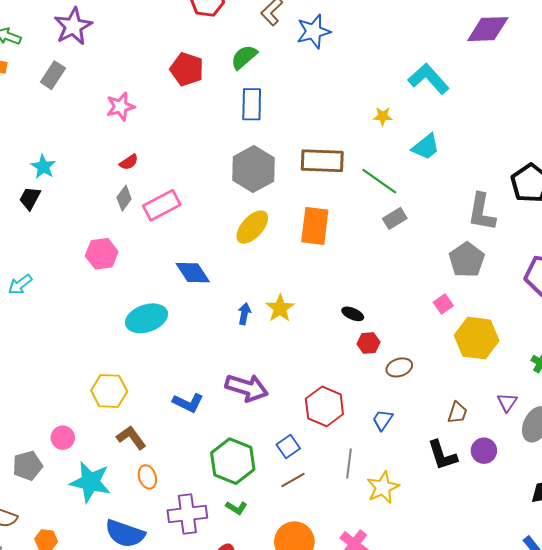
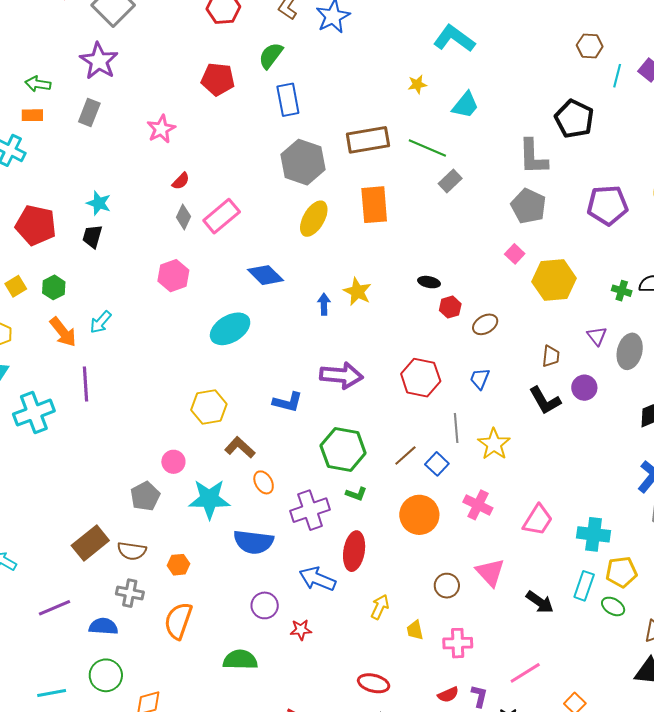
blue square: (288, 447) -> (437, 464), moved

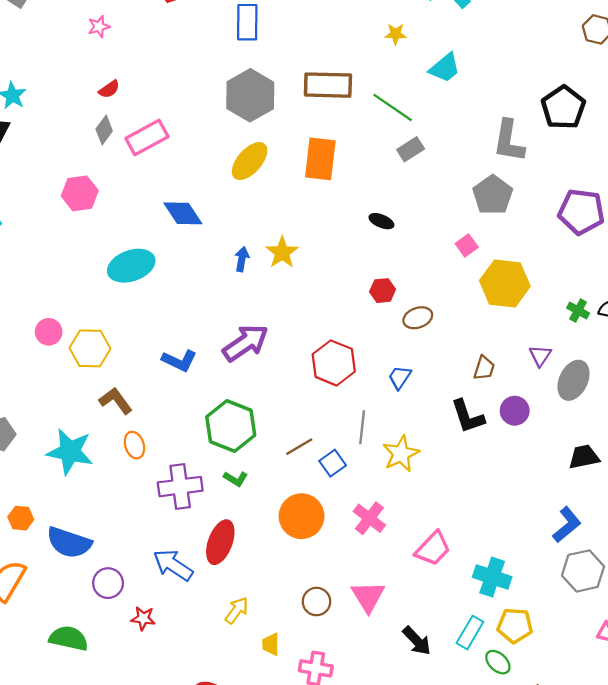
pink star: (161, 129) -> (99, 27), size x0.7
black ellipse: (429, 282) -> (381, 221), moved
purple arrow: (341, 375) -> (246, 343), turned -51
pink circle: (173, 462) -> (49, 332), moved
blue semicircle: (253, 542) -> (69, 543), moved

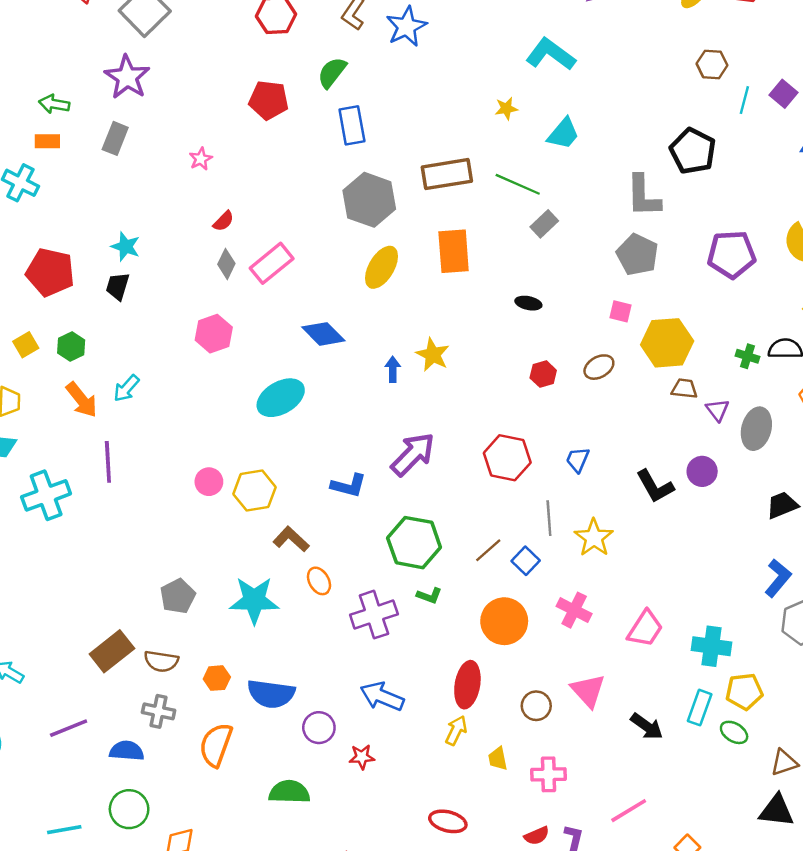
pink square: (467, 245) -> (621, 311), turned -30
brown ellipse: (418, 318) -> (599, 367), moved
brown trapezoid: (484, 368) -> (684, 389), moved, turned -90
red ellipse: (220, 542) -> (467, 685), moved

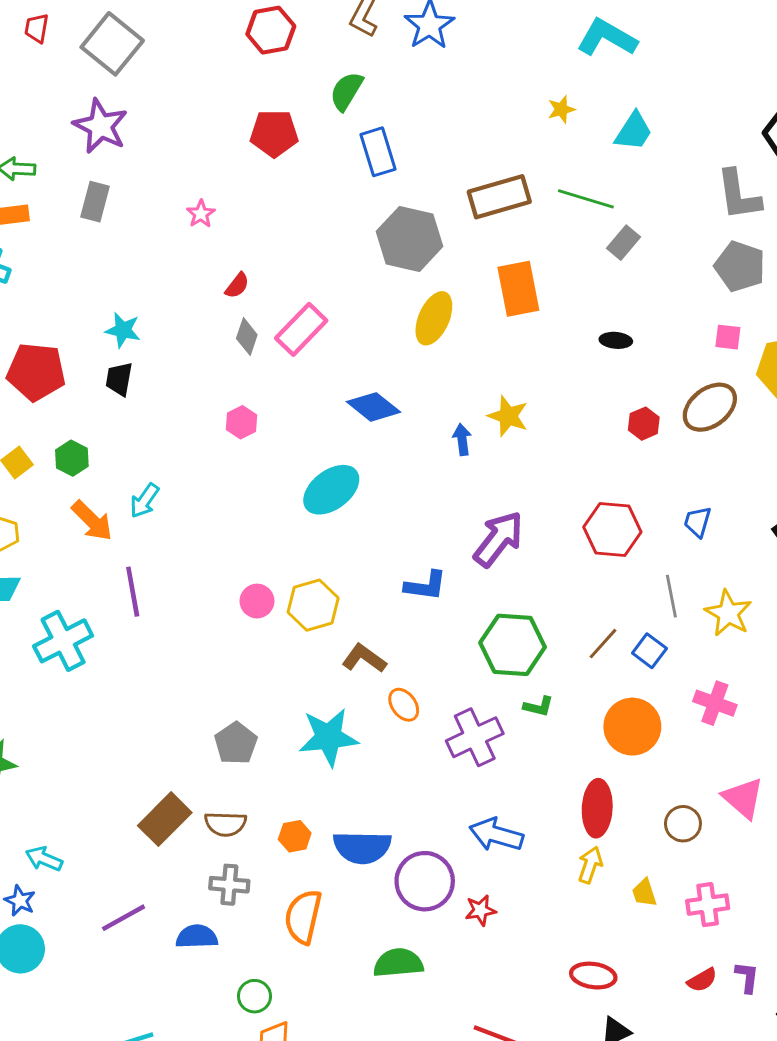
pink hexagon: (214, 334) -> (242, 422), size x0.7
brown ellipse: (599, 367) -> (710, 407), size x1.5
purple circle: (319, 728) -> (425, 881), size x1.5
green circle: (129, 809) -> (254, 996), moved, size x0.7

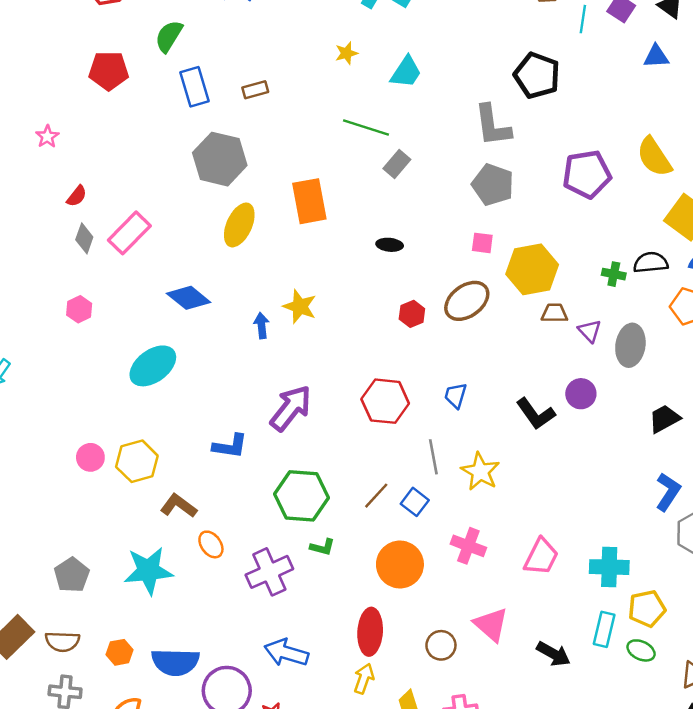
brown rectangle: (499, 197) -> (255, 90), moved, size x0.5

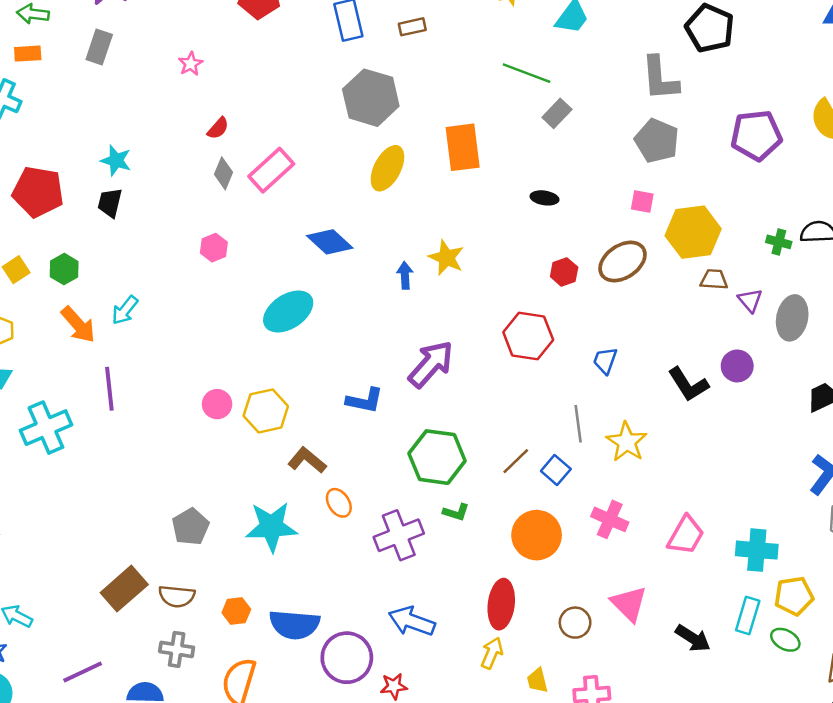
red hexagon: (385, 401) -> (528, 336), moved

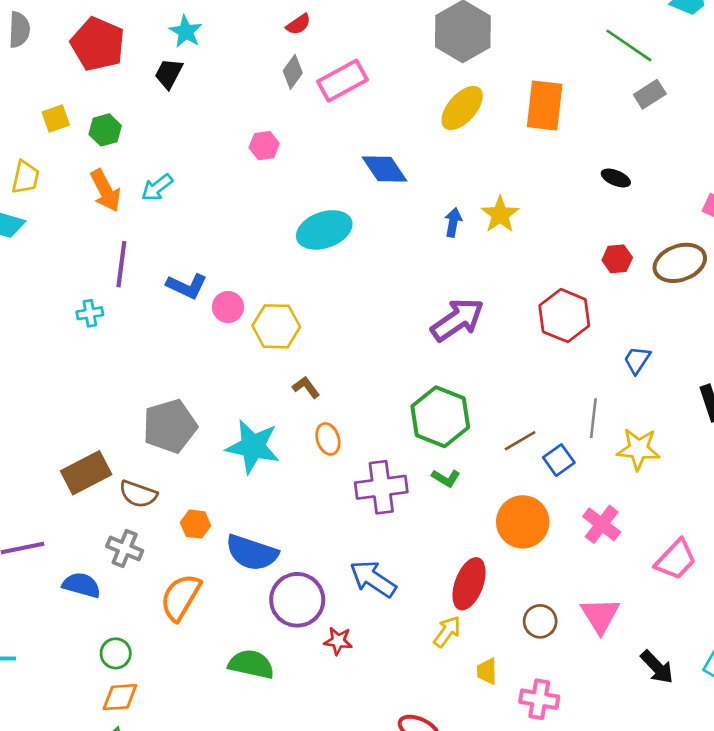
blue L-shape: (365, 401) -> (187, 286), moved
cyan cross: (46, 428) -> (90, 313), moved, size x0.5
yellow star: (627, 442) -> (639, 449), turned 30
brown L-shape: (307, 460) -> (306, 387), size x0.7
gray pentagon: (191, 527) -> (170, 426), size x1.4

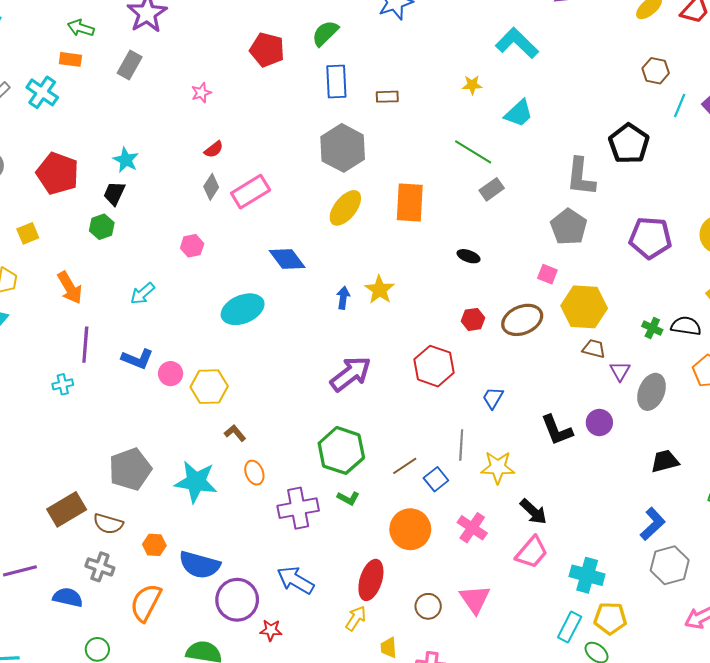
green hexagon: (105, 130) -> (102, 227), moved
cyan arrow: (157, 187) -> (143, 293), moved
black arrow: (657, 667) -> (533, 512), moved

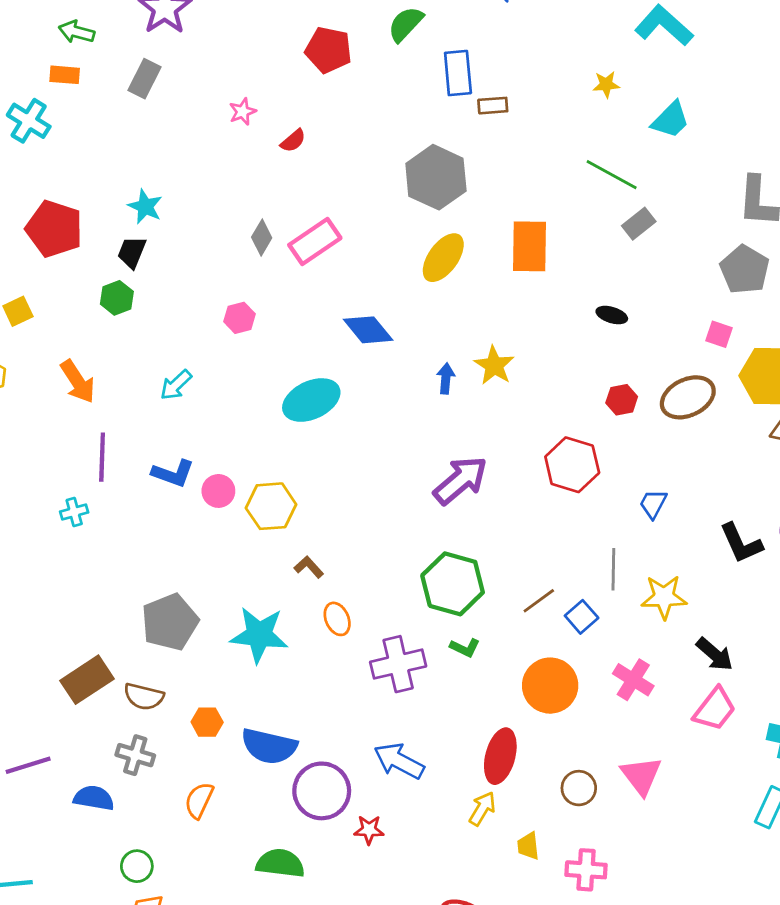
blue rectangle: (336, 81) -> (458, 73), moved
red semicircle: (214, 149) -> (293, 141), moved
orange semicircle: (146, 603) -> (199, 800), size x0.7

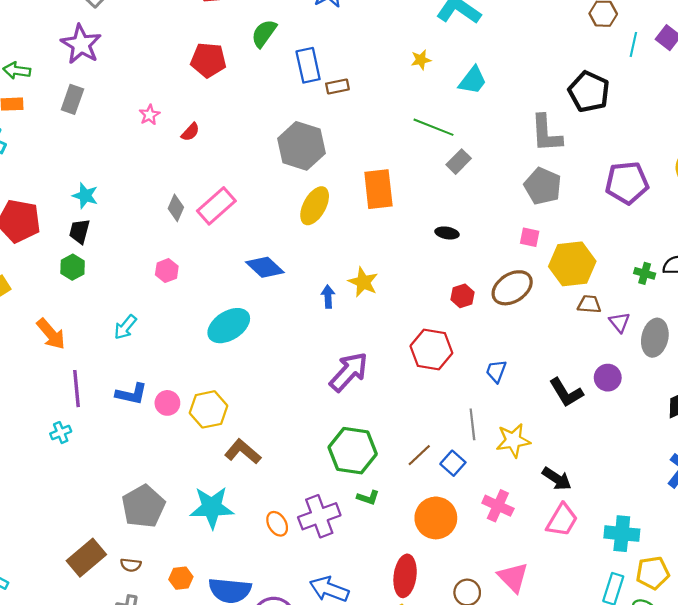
brown L-shape: (309, 567) -> (243, 452), size x1.6
orange ellipse: (337, 619) -> (277, 524), moved
brown semicircle: (144, 697) -> (131, 565), size x0.7

